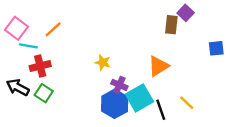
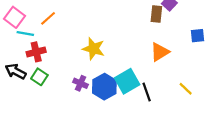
yellow star: (103, 62) -> (94, 49), size x1.5
orange triangle: (158, 66) -> (160, 52), moved
purple cross: (119, 85) -> (81, 83), moved
yellow line: (187, 103) -> (186, 89), moved

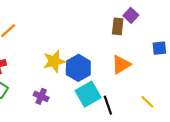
yellow star: (94, 49) -> (54, 61), turned -30
blue hexagon: (104, 87) -> (78, 68), moved

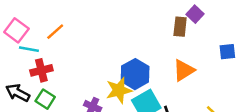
yellow star: (54, 61) -> (119, 90), moved

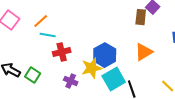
cyan line: (29, 49) -> (48, 35), moved
red cross: (41, 70) -> (62, 52), moved

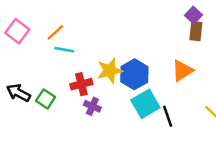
brown rectangle: (141, 17) -> (196, 31), moved
red cross: (62, 52) -> (81, 84), moved
yellow star: (92, 68) -> (110, 71), moved

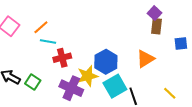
yellow star: (110, 71) -> (88, 76), moved
red cross: (81, 84) -> (62, 58), moved
purple cross: (92, 106) -> (71, 88), size x1.6

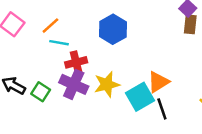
orange triangle: (145, 59) -> (158, 82), moved
blue hexagon: (106, 62) -> (113, 29), moved
purple cross: (71, 88) -> (74, 84), moved

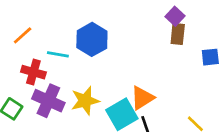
cyan line: (59, 43) -> (58, 54), moved
red cross: (76, 62) -> (33, 72), moved, turned 30

